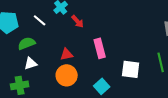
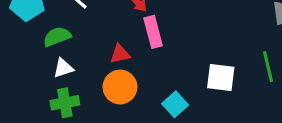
pink rectangle: (100, 48) -> (153, 32), moved
green cross: (20, 85) -> (65, 103), moved

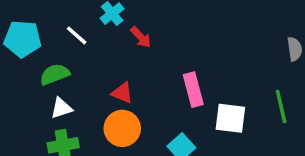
pink rectangle: (153, 32) -> (193, 90), moved
red triangle: (120, 54) -> (122, 93), turned 35

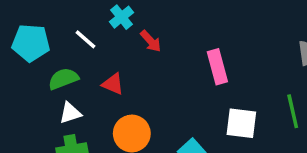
pink rectangle: (193, 90) -> (217, 67), moved
red triangle: (122, 93) -> (113, 84), moved

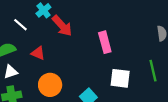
red arrow: (151, 41) -> (62, 26), size x1.5

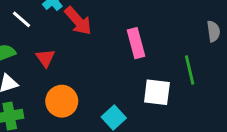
red triangle: (38, 53) -> (45, 58), turned 32
green line: (153, 71) -> (190, 70), moved

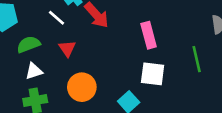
white line: (22, 19) -> (57, 18), moved
white square: (157, 92) -> (153, 74), moved

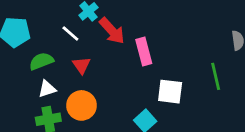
pink rectangle: (149, 35) -> (144, 51), moved
orange circle: (82, 87) -> (82, 105), moved

